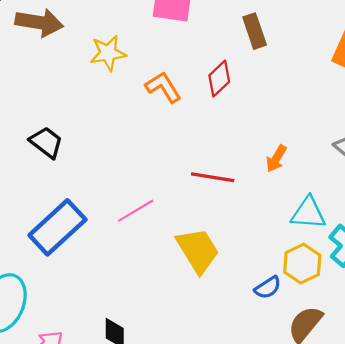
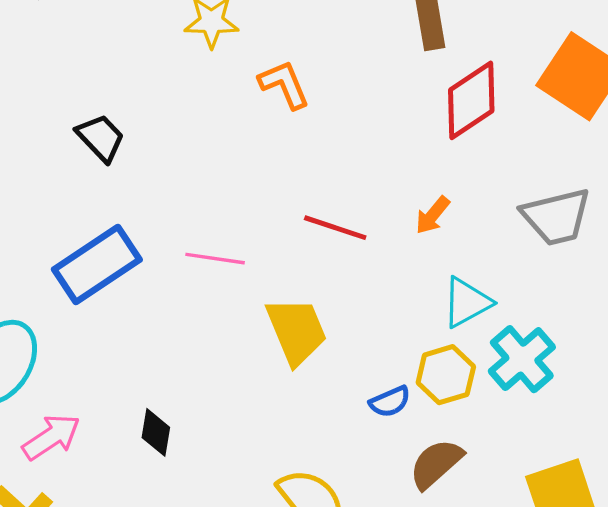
red diamond: (219, 79) -> (471, 100), moved, size x1.5
pink line: (136, 211) -> (215, 259), turned 30
cyan triangle: (308, 213) -> (467, 302), turned -42

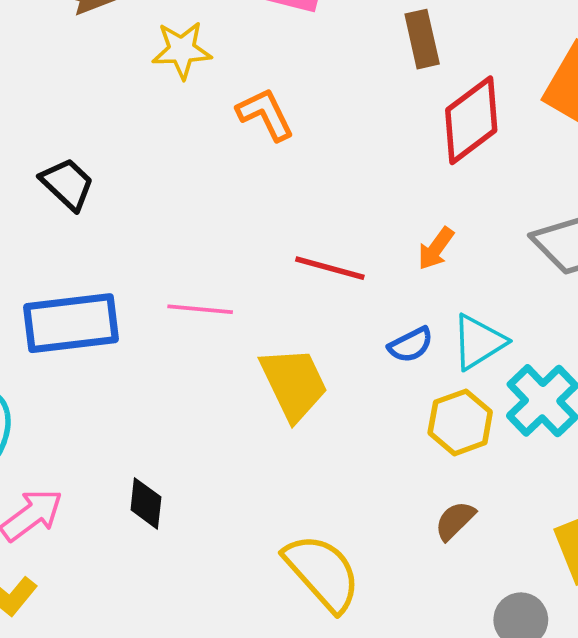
blue rectangle: (97, 265) -> (71, 323), turned 30
blue semicircle: (390, 402) -> (411, 345), moved
brown semicircle: (436, 464) -> (455, 521), size x0.7

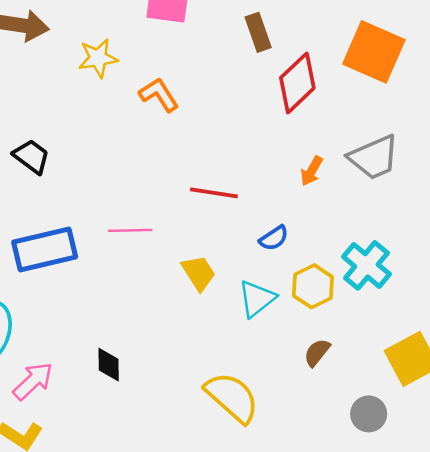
orange arrow: (436, 249) -> (312, 171), moved
cyan triangle: (478, 342) -> (257, 299), moved
yellow trapezoid: (294, 384) -> (199, 273), size x0.7

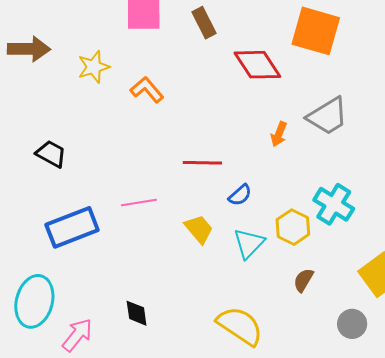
brown rectangle: (258, 32) -> (204, 23), moved
red diamond: (297, 83) -> (257, 65), turned -72
blue semicircle: (274, 238) -> (240, 195), moved

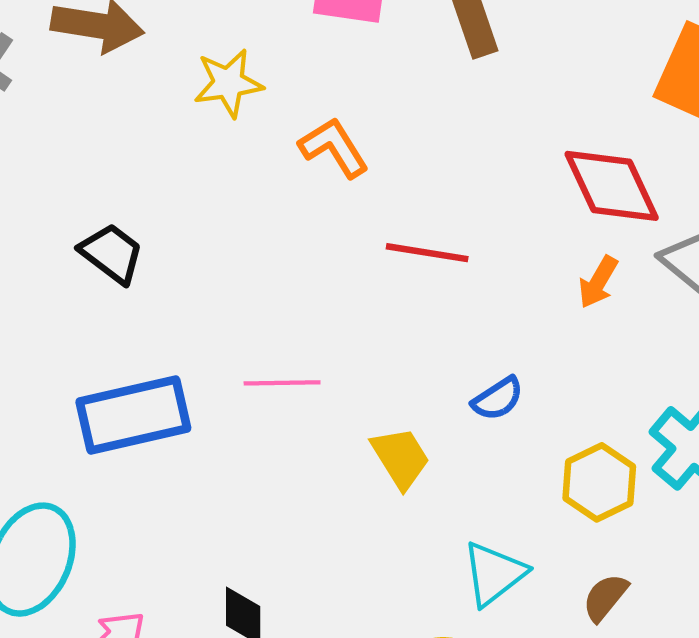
red diamond: (257, 65) -> (612, 186), moved
red line: (202, 163) -> (427, 253), moved
cyan triangle: (249, 243) -> (494, 574), moved

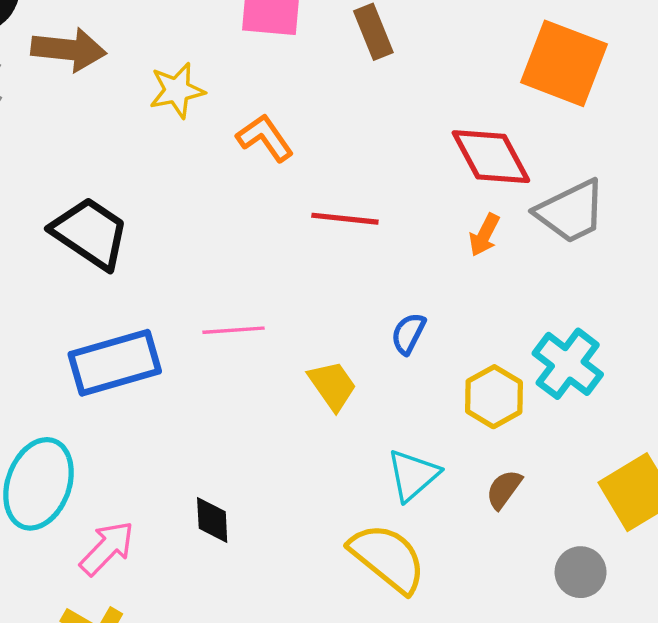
black trapezoid: (112, 253) -> (90, 233), size x1.5
blue semicircle: (498, 399) -> (408, 334), turned 153

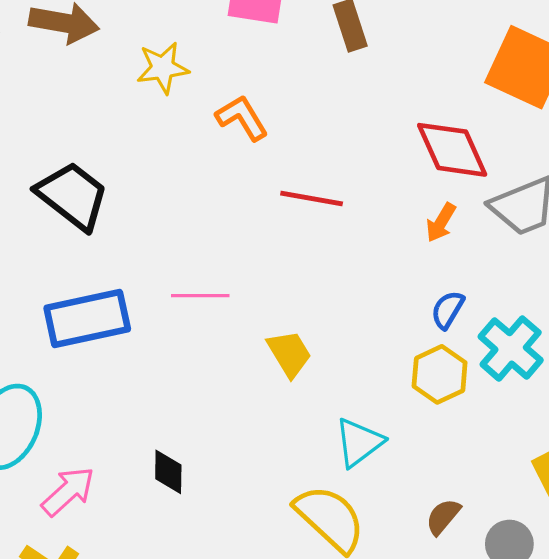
blue semicircle: (408, 334) -> (448, 310), moved
brown semicircle: (504, 489) -> (443, 517), moved

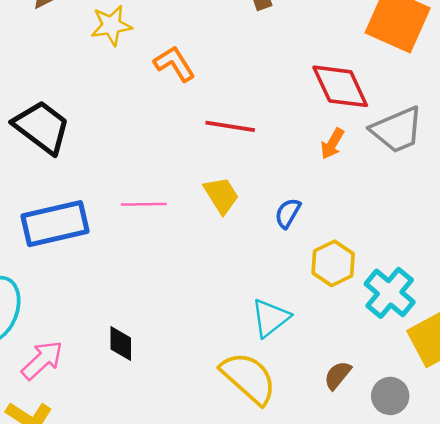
blue semicircle: (448, 310) -> (288, 213), moved
cyan cross: (511, 348) -> (390, 293), moved
yellow trapezoid: (289, 354) -> (221, 195), moved

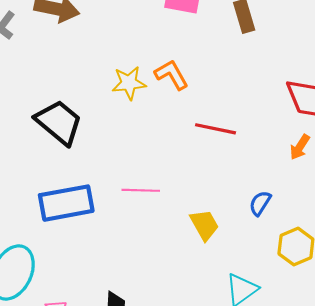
yellow star: (111, 25) -> (129, 83), moved
yellow trapezoid: (221, 195) -> (204, 225), moved

